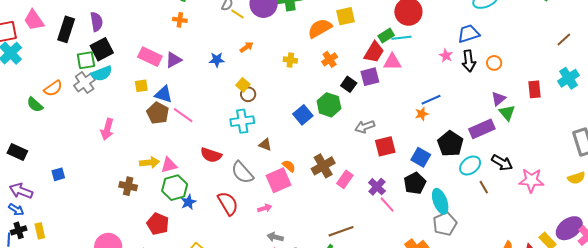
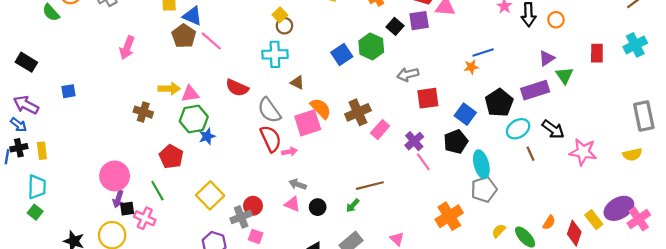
purple triangle: (498, 99) -> (547, 58), moved
orange semicircle: (289, 166) -> (321, 108), size x1.5
red semicircle: (228, 203) -> (271, 139), moved

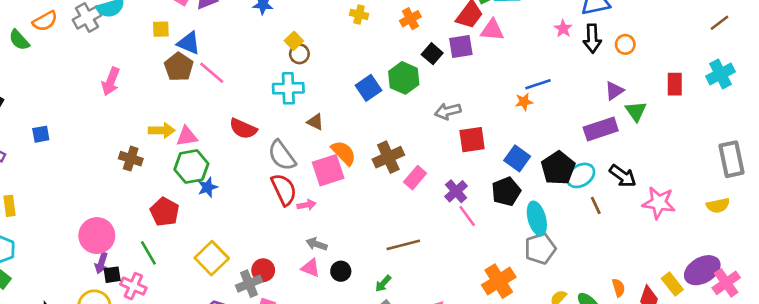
black pentagon: (499, 103) -> (558, 168), moved
green arrow: (353, 205) -> (383, 283), moved
orange semicircle: (549, 222) -> (618, 288), turned -48

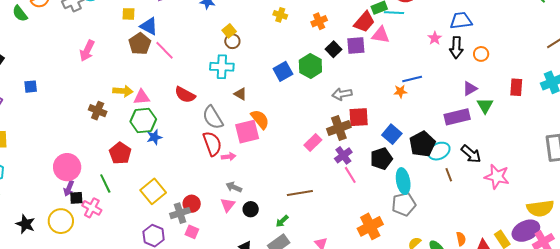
brown cross: (388, 157) -> (339, 128), moved
yellow semicircle: (718, 205) -> (540, 208), moved, size x1.5
pink triangle: (310, 268) -> (228, 205), turned 42

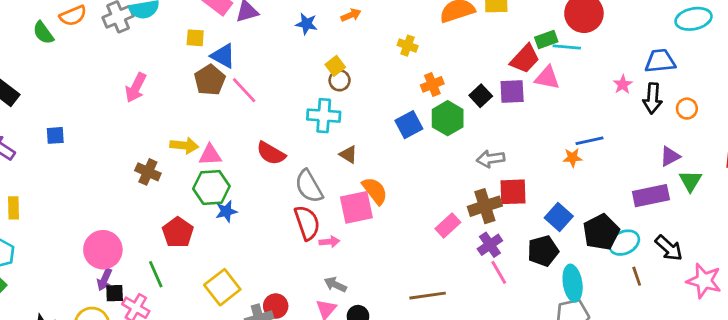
orange cross: (319, 21) -> (432, 84), moved

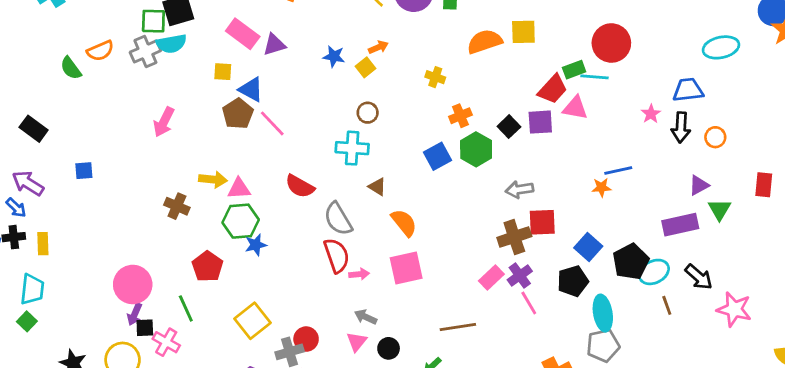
yellow square: (335, 66) -> (366, 67), moved
pink square: (356, 207) -> (406, 268), moved
pink rectangle: (448, 225) -> (491, 277), moved

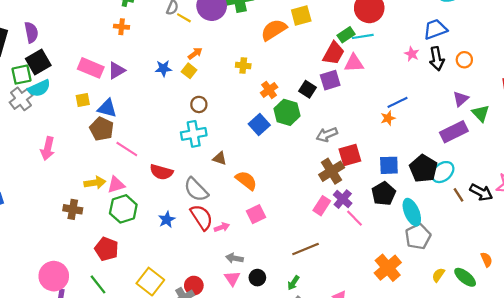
pink line: (272, 123) -> (127, 149), moved
blue star: (256, 245) -> (167, 220), moved
blue square: (588, 247) -> (389, 165), turned -30
pink square: (406, 268) -> (256, 214), size x0.7
black arrow: (699, 277) -> (481, 192), moved

